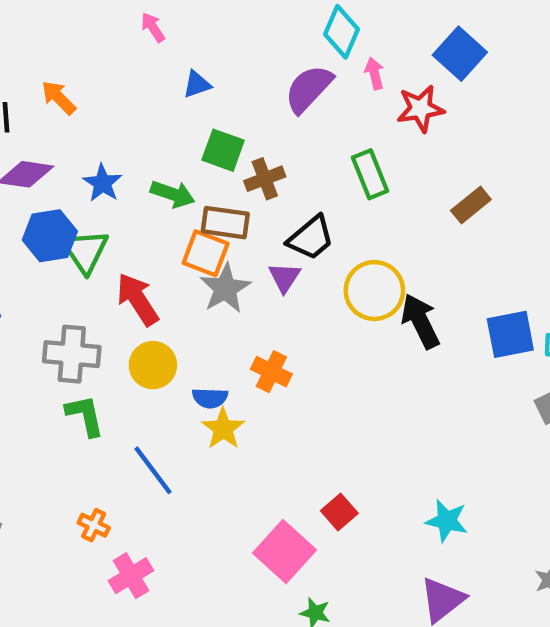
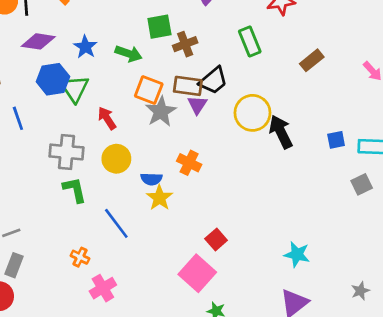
green square: (223, 150) -> (159, 27), turned -30
brown rectangle: (225, 223) -> (188, 86), moved
red arrow: (138, 299) -> (107, 118), size x0.7
blue square: (510, 334) -> (336, 140), size x0.6
red square: (339, 512) -> (216, 240), moved

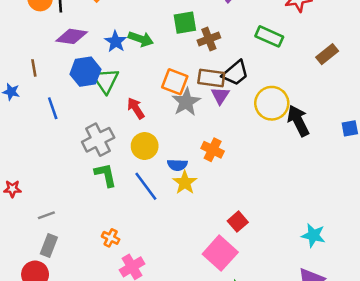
green rectangle: (250, 41) -> (269, 36), turned -44
green arrow: (128, 54) -> (141, 39), moved
gray cross: (66, 152) -> (98, 140), turned -32
blue line: (116, 223) -> (146, 186), moved

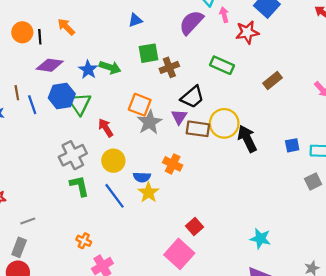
brown rectangle: (211, 78) -> (198, 129), moved
blue line: (53, 108) -> (32, 105), moved
gray rectangle: (49, 245) -> (19, 247), moved

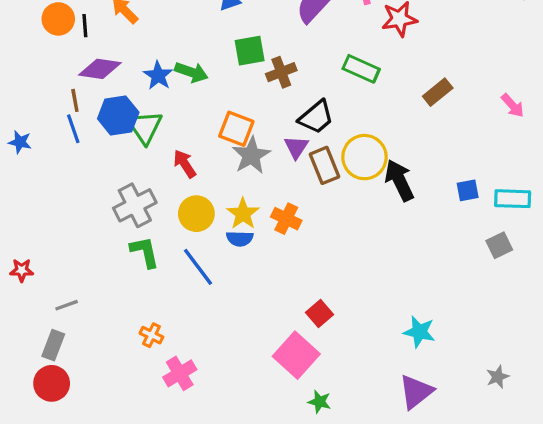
brown line: (17, 93) -> (75, 100), moved
brown rectangle: (198, 129) -> (325, 165), turned 60
yellow star: (148, 192) -> (243, 214), moved

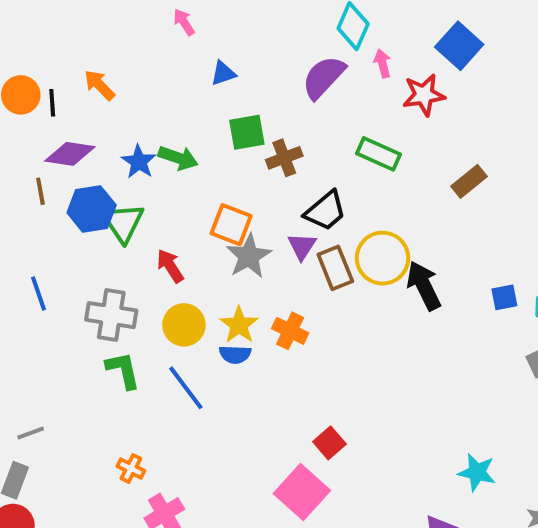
blue line: (73, 129) -> (38, 293), moved
gray cross: (135, 205) -> (111, 315), turned 36
cyan star: (419, 332) -> (477, 472), moved

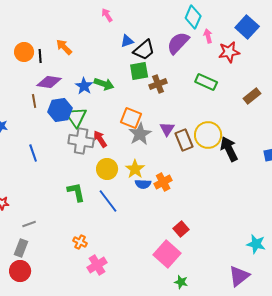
black trapezoid: (325, 211) -> (144, 50), moved
gray cross: (111, 315) -> (81, 141), moved
orange cross: (290, 331) -> (163, 182), moved, turned 36
blue semicircle: (235, 354) -> (143, 184), moved

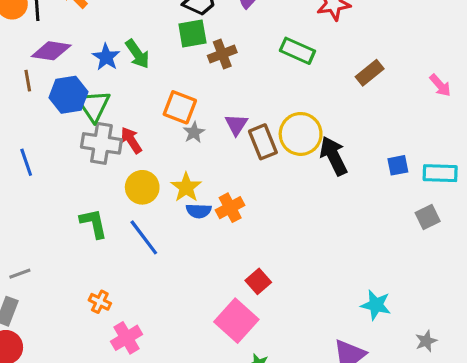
green arrow: (104, 84) -> (137, 54), turned 36
gray star: (140, 134) -> (194, 132), size x0.6

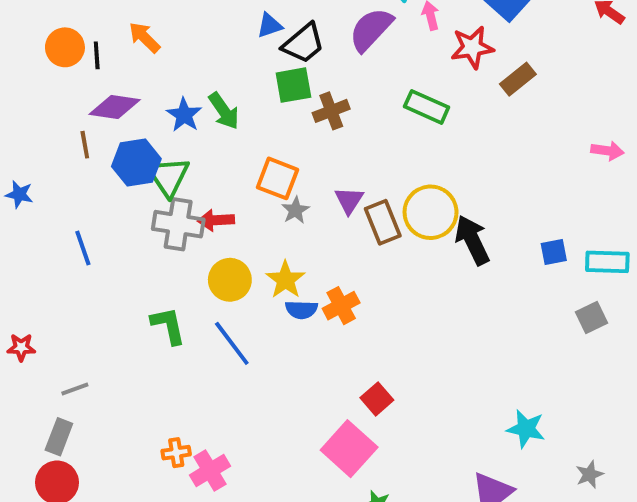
brown rectangle: (370, 73) -> (518, 79), moved
pink arrow: (440, 85) -> (607, 151), turned -40
red arrow: (131, 140) -> (216, 220), turned -60
orange cross: (100, 302) -> (176, 453), moved, turned -35

